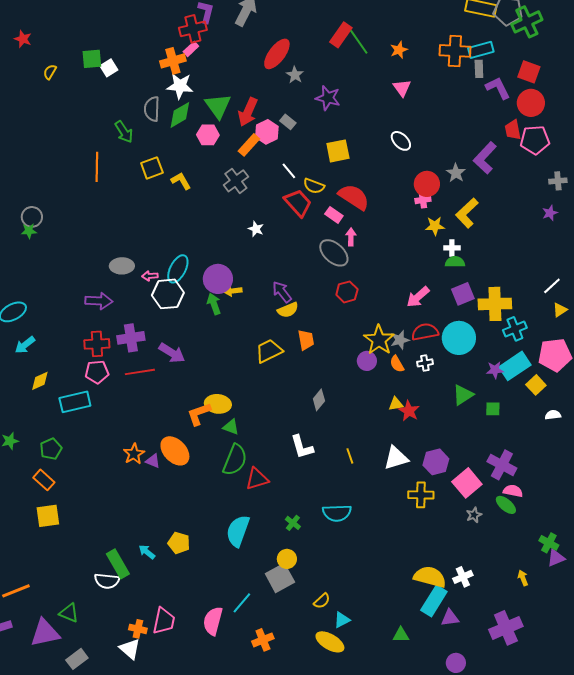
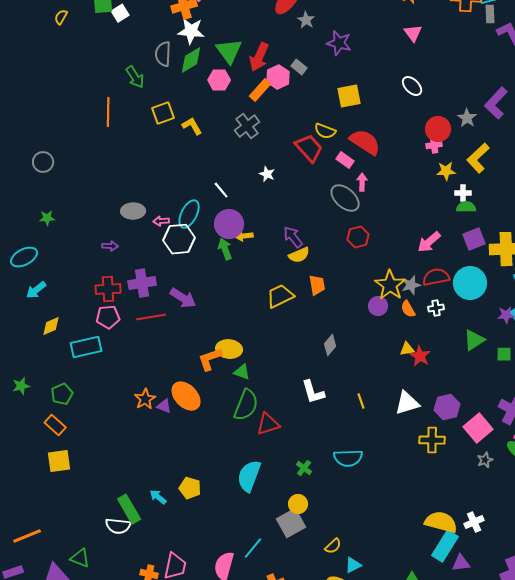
white line: (289, 171) -> (221, 190), moved
green star: (29, 231) -> (47, 218), moved
purple arrow: (99, 301) -> (110, 246), size x0.6

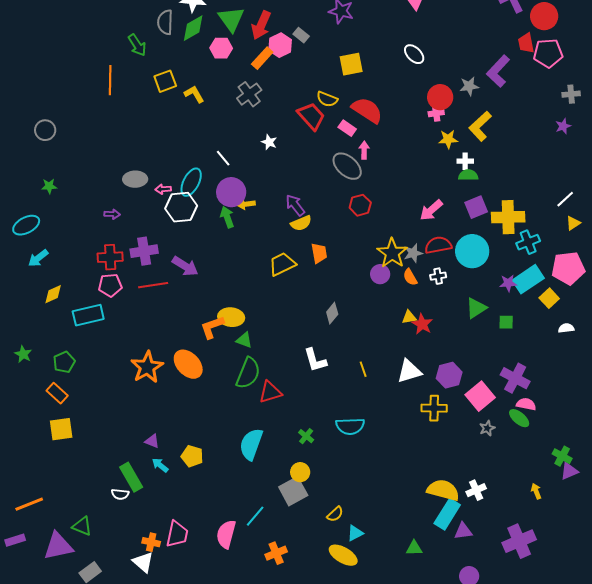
gray star: (467, 118) -> (469, 86), turned 30
green star: (21, 386) -> (23, 354), turned -30
orange star: (145, 399) -> (147, 367), size x1.5
purple triangle: (164, 406) -> (152, 441), moved
white semicircle: (118, 526) -> (120, 494), size x0.7

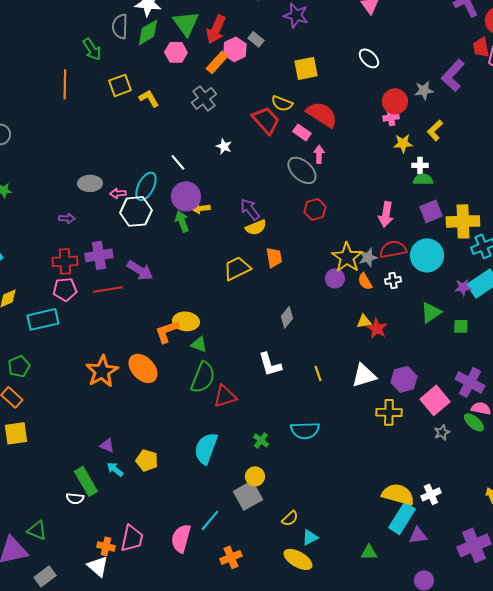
yellow L-shape: (480, 126) -> (435, 130), size x0.7
pink arrow: (431, 210) -> (386, 214), turned -40

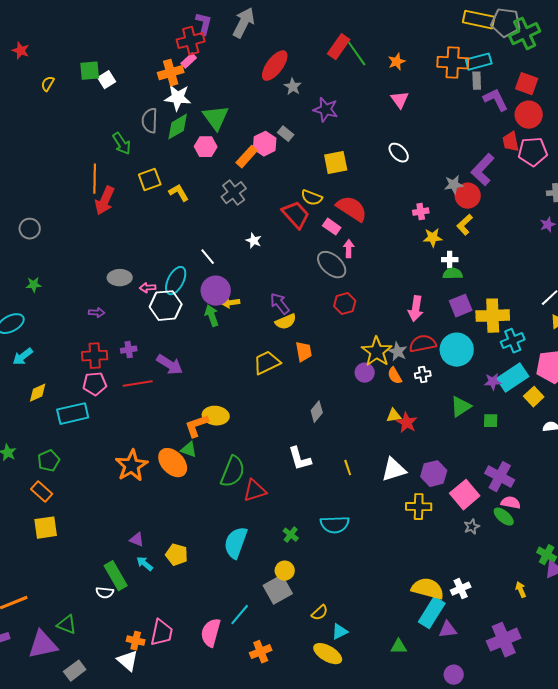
red arrow: (216, 29) -> (105, 201), moved
red circle: (395, 101) -> (468, 196), moved
purple cross: (99, 255) -> (129, 350), size x0.6
gray star: (368, 257) -> (398, 352), turned -30
green triangle: (199, 344) -> (189, 450), moved

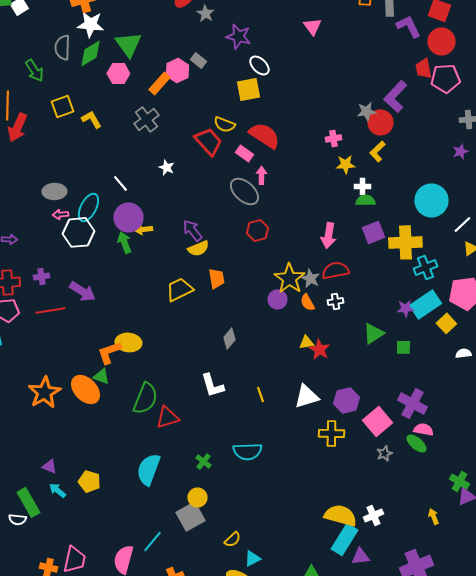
white ellipse: (399, 153) -> (259, 65), moved
gray ellipse: (120, 278) -> (54, 191), moved
cyan circle: (457, 350) -> (431, 200), moved

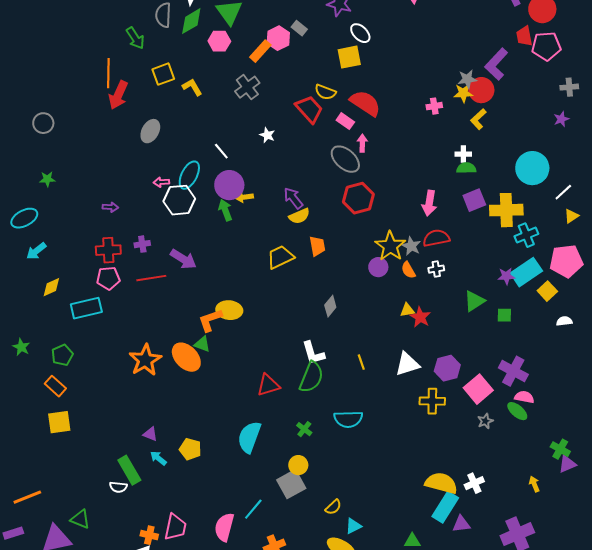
yellow star: (345, 164) -> (463, 93), moved
gray ellipse: (54, 191) -> (150, 131), moved, turned -60
red hexagon: (257, 230) -> (358, 198), size x1.4
green semicircle: (145, 398) -> (311, 377), moved

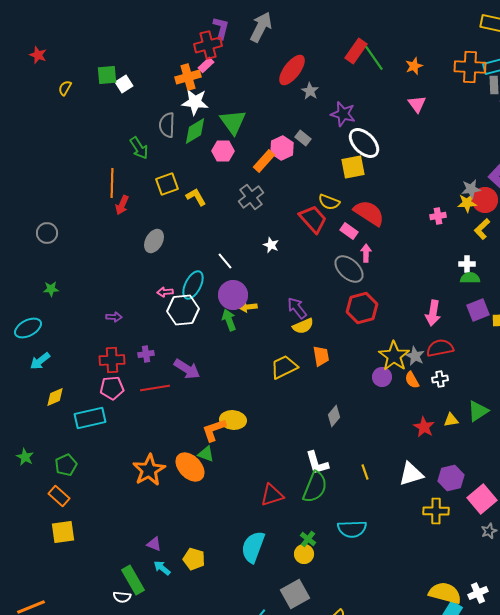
white ellipse: (360, 33) -> (364, 143), size x1.5
red arrow: (118, 95) -> (122, 205), size x0.7
yellow triangle: (407, 310) -> (451, 420), moved
yellow circle: (298, 465) -> (304, 554), moved

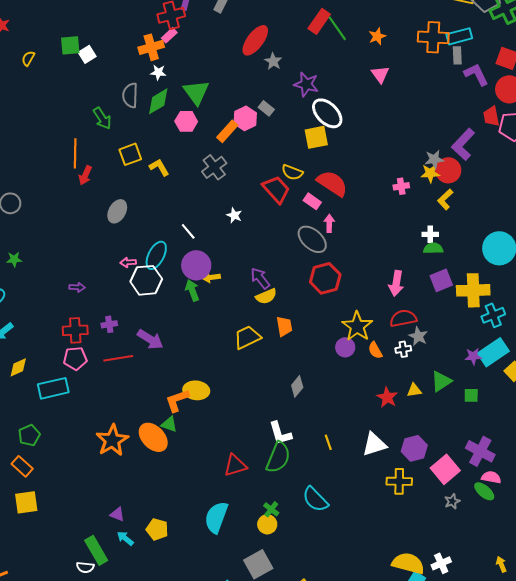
white star: (195, 102) -> (158, 72), size x0.6
gray star: (415, 356) -> (418, 336), moved
cyan semicircle: (352, 529) -> (315, 499), turned 48

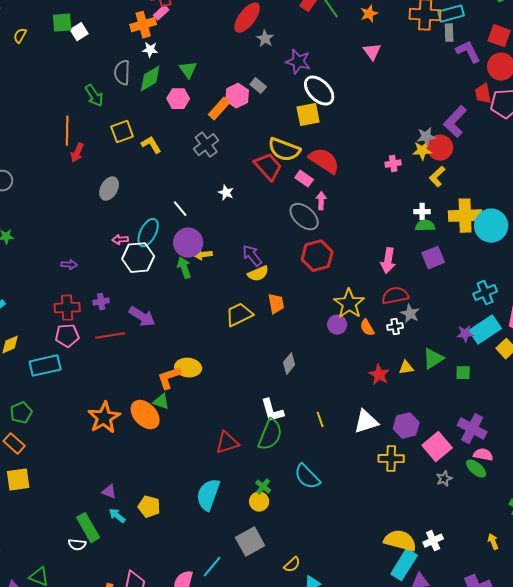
green triangle: (196, 92) -> (188, 70), size x0.7
yellow semicircle: (292, 172) -> (284, 150), size x1.5
yellow cross: (473, 290) -> (465, 216), moved

